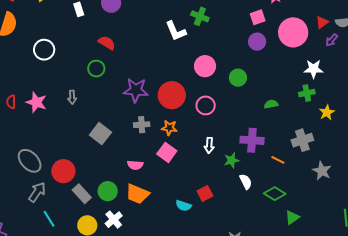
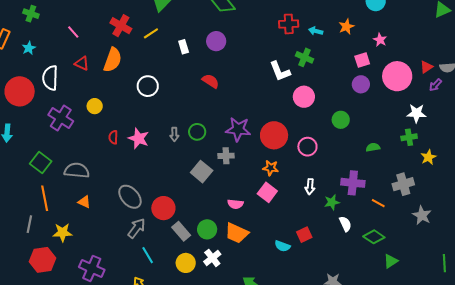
pink circle: (205, 66) -> (304, 97), moved
green circle: (96, 69) -> (197, 132), moved
gray cross: (142, 125) -> (226, 156), moved

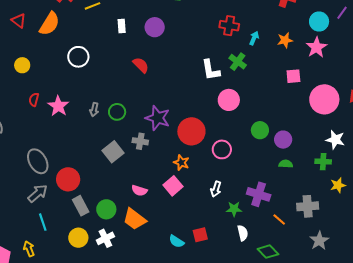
cyan arrow: (316, 31) -> (254, 38), turned 88
pink star: (380, 40) -> (316, 47), moved, size x1.5
purple circle: (361, 84) -> (283, 140), moved

